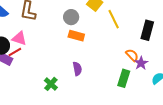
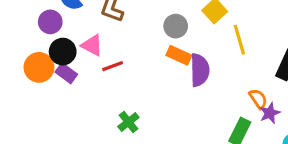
red line: (15, 52) -> (113, 66), moved
purple semicircle: (77, 69) -> (200, 70), moved, size x1.5

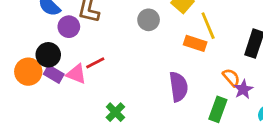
purple circle: (50, 22) -> (69, 27), moved
pink triangle: (92, 45) -> (76, 74), moved
orange rectangle: (179, 55) -> (195, 43), moved
purple semicircle: (200, 70) -> (178, 87), moved

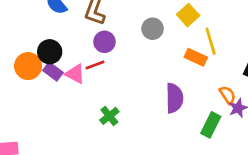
purple circle: (69, 27) -> (105, 42), moved

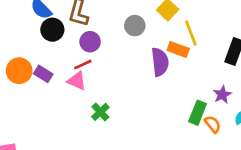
black circle: (50, 52) -> (52, 30), moved
pink triangle: (75, 74) -> (77, 81), moved
orange semicircle: (228, 95) -> (213, 124), moved
purple semicircle: (174, 98) -> (160, 62), moved

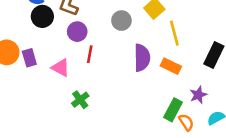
orange rectangle: (178, 49) -> (171, 66), moved
red line: (83, 65) -> (90, 54), moved, turned -60
purple rectangle: (43, 74) -> (29, 58), turned 36

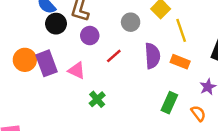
red line: (90, 54) -> (114, 56), moved, turned 42
purple rectangle: (29, 58) -> (47, 63), size x1.5
green rectangle: (173, 110) -> (169, 103), moved

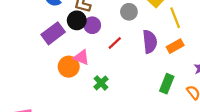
black circle: (56, 24) -> (77, 20), moved
orange circle: (25, 60) -> (69, 67), moved
orange rectangle: (180, 62) -> (175, 46), turned -49
purple rectangle: (47, 63) -> (53, 33), moved, turned 75

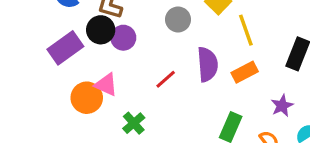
red line: (115, 43) -> (166, 79), moved

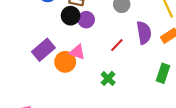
purple rectangle: (65, 48) -> (43, 50), moved
green cross: (134, 123) -> (108, 78), moved

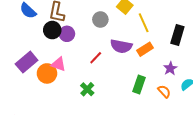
purple semicircle: (144, 33) -> (121, 46), turned 110

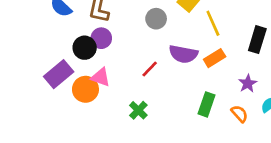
black circle: (52, 30) -> (85, 48), moved
purple circle: (67, 34) -> (101, 38), moved

